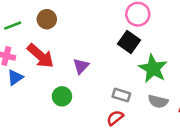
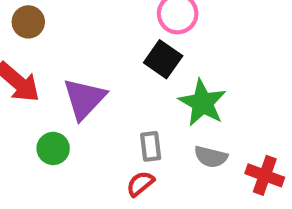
purple triangle: (81, 66) -> (84, 99), size x1.6
gray rectangle: (121, 95) -> (151, 146), turned 66

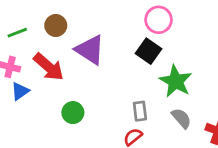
purple triangle: (84, 99) -> (90, 50), moved, turned -40
gray semicircle: (211, 157) -> (181, 118), turned -145

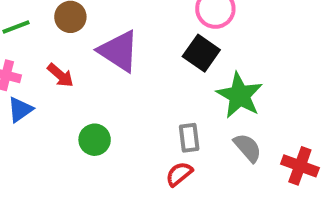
red arrow: (49, 67) -> (60, 75), size x0.6

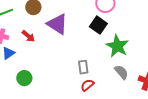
gray rectangle: (189, 138) -> (83, 67), moved
green circle: (95, 140) -> (24, 78), moved

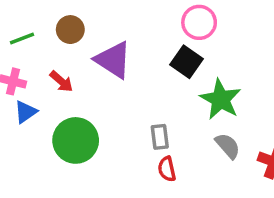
green circle: (24, 78) -> (76, 140), moved, size x1.6
red semicircle: (87, 85) -> (167, 169), turned -64

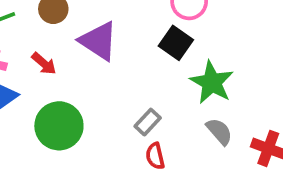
gray rectangle: (160, 137) -> (148, 122), turned 50

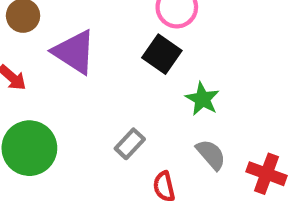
green star: (212, 82) -> (202, 99), size x0.7
red semicircle: (155, 156) -> (164, 187), moved

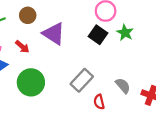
green star: (202, 99) -> (125, 33), moved
gray rectangle: (130, 144) -> (82, 80), size x1.5

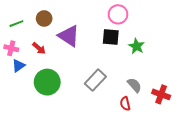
green star: (125, 33) -> (136, 46), moved
black square: (98, 35) -> (111, 37), turned -30
red semicircle: (99, 102) -> (125, 104), moved

